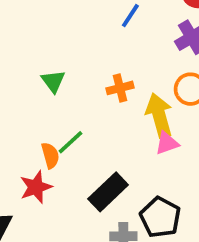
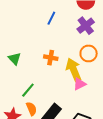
orange cross: (120, 88) -> (51, 58), turned 32
orange semicircle: (50, 155) -> (31, 109), moved

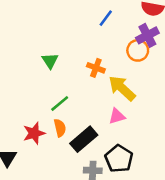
orange circle: (89, 53) -> (138, 50), moved
yellow arrow: (74, 70) -> (122, 88), turned -35
pink triangle: (80, 84) -> (117, 116), moved

